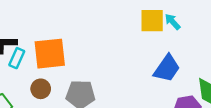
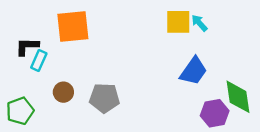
orange square: (50, 54) -> (73, 27), moved

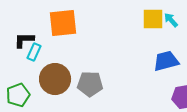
blue trapezoid: (193, 71) -> (166, 61), turned -140
brown circle: (63, 92) -> (55, 79), size x1.8

